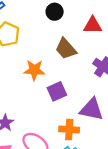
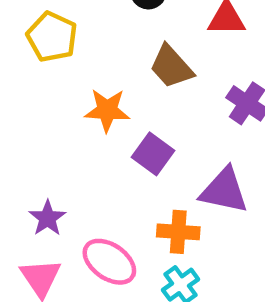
purple square: (57, 91) -> (153, 154), turned -30

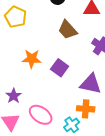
orange star: (107, 110) -> (32, 59), moved
orange cross: (178, 232) -> (86, 109), moved

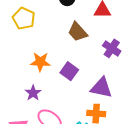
purple star: (14, 96) -> (33, 93), moved

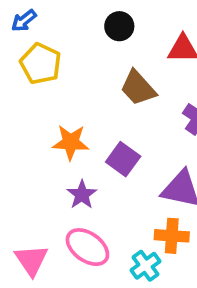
purple star: (33, 93) -> (82, 195), moved

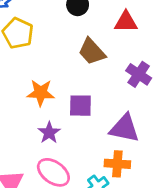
purple square: (123, 159) -> (80, 106), turned -35

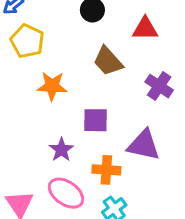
orange star: (41, 93) -> (52, 86), moved
orange cross: (117, 164) -> (106, 170), moved

